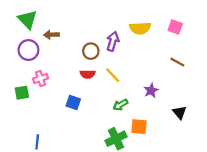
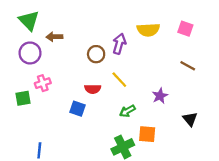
red semicircle: (88, 74) -> (93, 89), moved

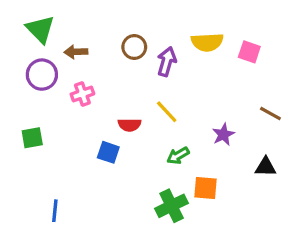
pink square: (185, 29) -> (249, 52), moved
brown circle: (96, 54) -> (134, 47), moved
brown line: (188, 66) -> (270, 113), moved
pink cross: (43, 83) -> (82, 94), moved
black triangle: (190, 119) -> (266, 167), turned -49

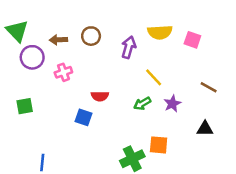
green triangle: (40, 29) -> (17, 31), moved
brown circle: (134, 47) -> (91, 36), moved
yellow line: (167, 112) -> (154, 77), moved
green arrow: (178, 156) -> (142, 104), moved

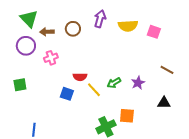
green triangle: (17, 31) -> (29, 19), moved
purple arrow: (129, 47) -> (100, 19), moved
yellow line: (154, 77) -> (94, 90), moved

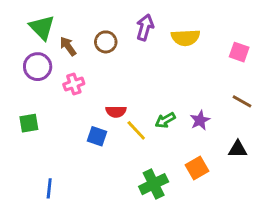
brown arrow: (47, 32) -> (68, 46), turned 56
pink square: (154, 32) -> (239, 52), moved
orange square: (127, 116) -> (197, 168), moved, turned -35

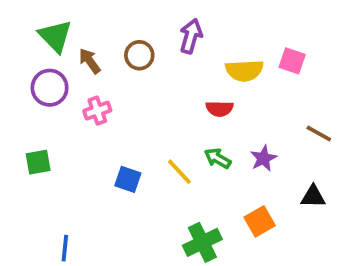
yellow semicircle: (185, 38) -> (244, 70), moved
pink square: (239, 52) -> (292, 61), moved
red semicircle: (116, 112) -> (220, 109), moved
green arrow: (165, 120) -> (218, 158), turned 60

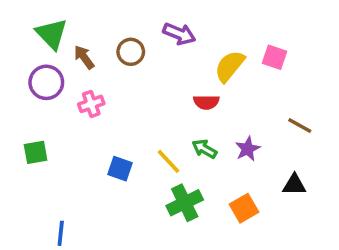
purple arrow: (191, 36) -> (179, 34), turned 96
yellow semicircle: (244, 70) -> (230, 66), turned 132
green cross: (202, 242) -> (185, 203), moved

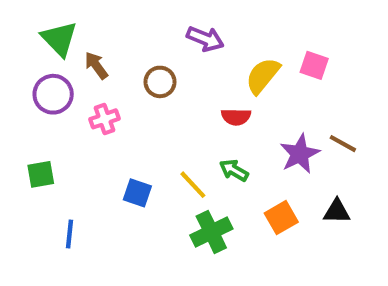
brown circle: (131, 52) -> (160, 82), moved
purple star: (248, 149) -> (300, 154), moved, size x1.4
orange square: (244, 208) -> (281, 218), moved
blue line: (61, 233) -> (70, 234), moved

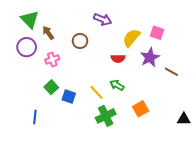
purple star: (300, 154) -> (150, 57), moved
green square: (41, 174) -> (51, 87), moved, turned -32
black triangle: (337, 211) -> (184, 119), moved

